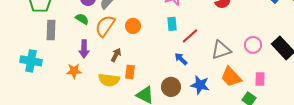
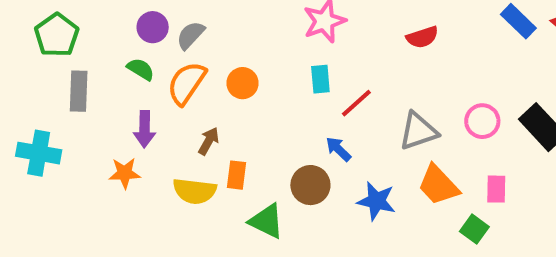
brown circle: (171, 87) -> (310, 185), moved

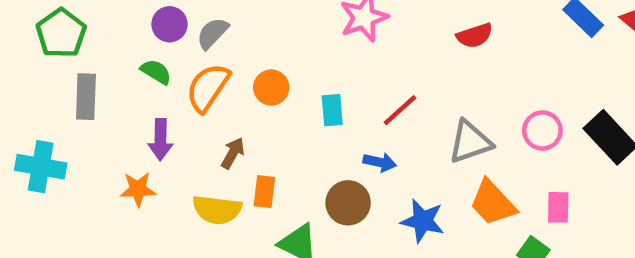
cyan rectangle: (320, 79) -> (332, 110), moved
blue arrow: (338, 149) -> (380, 162), turned 148

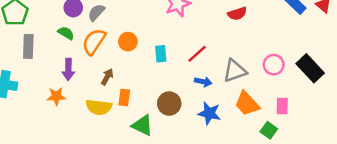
blue arrow: (380, 162) -> (203, 82), moved

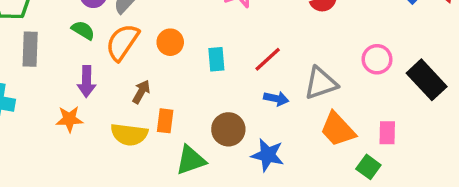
pink circle: (274, 65) -> (377, 59), moved
blue star: (209, 113) -> (268, 155), moved
green triangle: (142, 125) -> (191, 160), turned -45

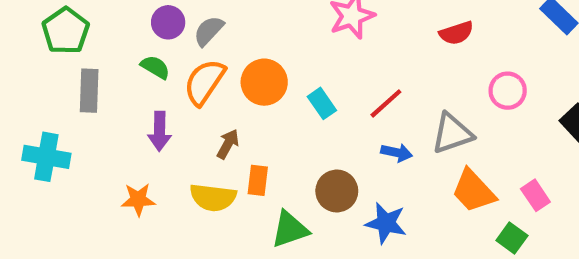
orange circle: (170, 42) -> (264, 82), size x1.4
cyan rectangle: (216, 59) -> (322, 103), turned -30
pink circle: (377, 59) -> (508, 91), moved
orange star: (69, 119) -> (138, 200), moved
pink rectangle: (387, 133) -> (535, 195), turned -35

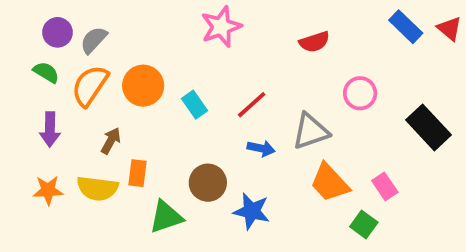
orange star: (138, 200) -> (48, 190), moved

